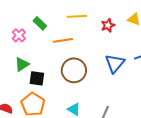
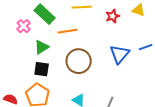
green rectangle: (40, 23) -> (45, 14), size x1.5
green triangle: (22, 64) -> (42, 47), moved

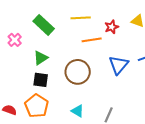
pink cross: (24, 26) -> (15, 40), moved
orange line: (68, 31) -> (92, 40), moved

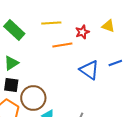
blue triangle: (119, 65) -> (89, 70), turned -35
brown circle: (78, 72) -> (33, 98), moved

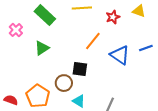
orange line: (62, 45) -> (93, 41), moved, turned -42
black square: (11, 85) -> (80, 69), moved
brown circle: (33, 98) -> (64, 83), size x0.7

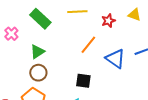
black square: (80, 69) -> (83, 81), moved
brown circle: (64, 83) -> (38, 73), moved

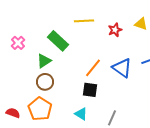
green rectangle: (40, 19) -> (58, 41), moved
orange line: (88, 45) -> (93, 68), moved

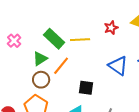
yellow line: (84, 21) -> (80, 40), moved
orange line: (93, 68) -> (61, 66), moved

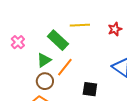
yellow line: (80, 40) -> (80, 25), moved

